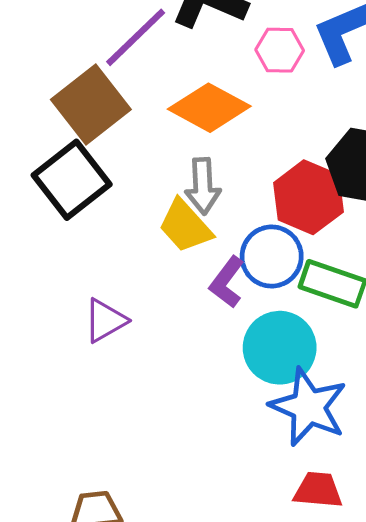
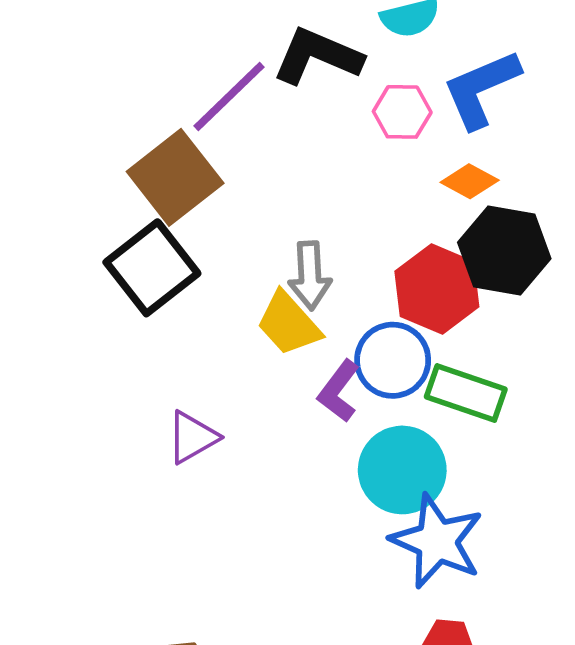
orange diamond: (209, 108) -> (470, 181), moved, size x0.6

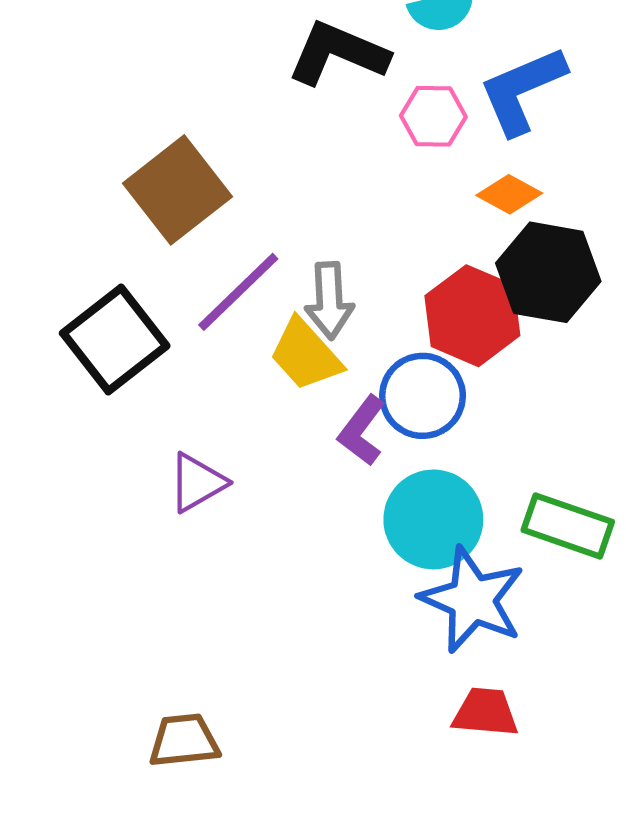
purple line: (229, 97) -> (238, 292), moved
black square: (152, 268) -> (115, 340), moved
green rectangle: (466, 393) -> (568, 526), moved

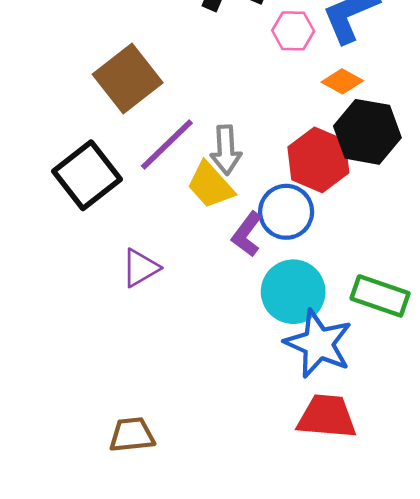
red trapezoid: (485, 712) -> (327, 417), size x1.4

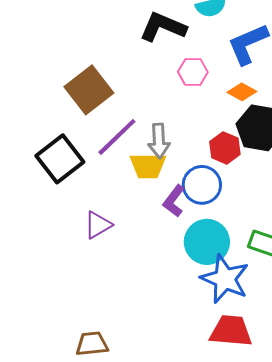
pink hexagon: (293, 31) -> (193, 72), moved
red hexagon: (318, 160) -> (225, 148), size x0.7
yellow trapezoid: (210, 185) -> (148, 166), turned -48

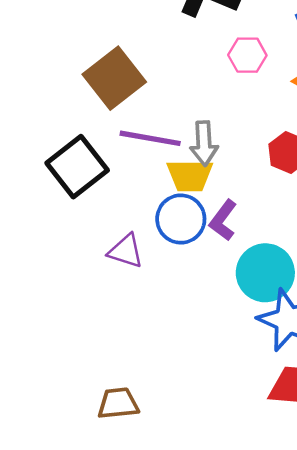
purple line: (117, 137) -> (150, 138), turned 54
blue circle: (202, 185) -> (181, 219), moved
purple triangle: (98, 225) -> (126, 251), turned 48

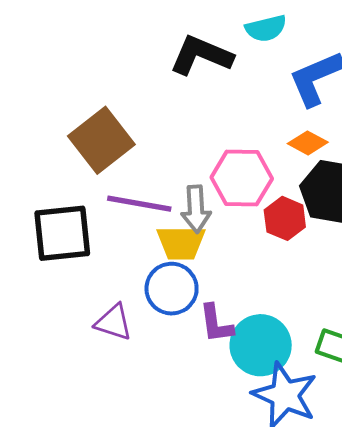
pink hexagon: (247, 55) -> (242, 178), moved, size x1.5
black square: (77, 167) -> (62, 233), turned 32
purple L-shape: (223, 220) -> (216, 324), moved, turned -45

